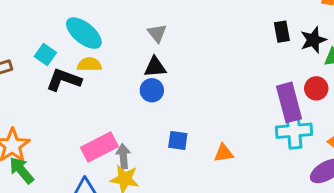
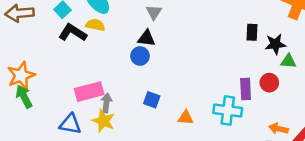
purple rectangle: (289, 102) -> (246, 89), size x0.7
cyan cross: (294, 131) -> (228, 111), moved

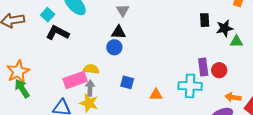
yellow semicircle: (95, 25) -> (91, 69), moved
red circle: (269, 83) -> (219, 70), moved

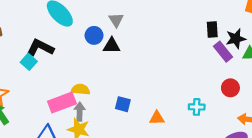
cyan square: (48, 15) -> (29, 62), moved
blue circle: (114, 47) -> (94, 35), moved
purple rectangle: (203, 67) -> (223, 52), moved, turned -30
cyan cross: (190, 86) -> (197, 107), size x0.6

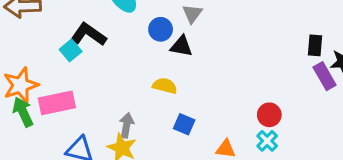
red circle: (230, 88) -> (269, 115), moved
yellow semicircle: (81, 89) -> (165, 86), moved
pink rectangle: (62, 102) -> (57, 103), moved
cyan cross: (197, 107) -> (267, 141), moved, turned 35

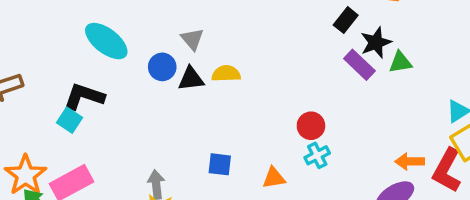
black rectangle: (315, 45) -> (346, 20), moved, turned 50
yellow semicircle: (165, 86) -> (226, 74), moved
cyan cross: (267, 141) -> (317, 155), turned 35

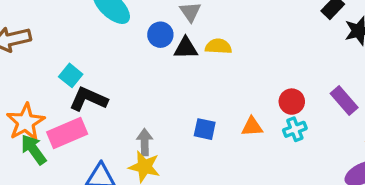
purple rectangle: (359, 65) -> (344, 100), moved
black L-shape: (84, 96) -> (88, 99), moved
orange triangle: (274, 178) -> (252, 127), moved

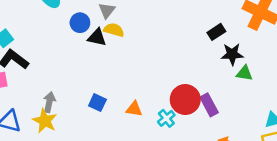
yellow semicircle: (218, 46) -> (114, 30), moved
red circle: (292, 102) -> (185, 100), moved, size x1.5
cyan cross: (295, 129) -> (166, 118), turned -30

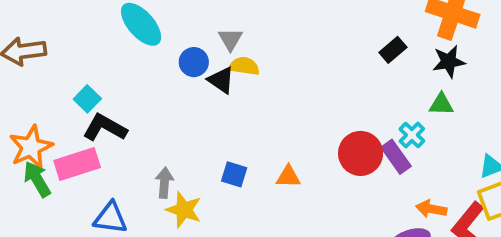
black triangle: (97, 37) -> (221, 80), turned 30
black star: (232, 54) -> (449, 62), moved
cyan cross: (166, 118) -> (412, 135), moved
yellow star: (45, 121) -> (184, 210), moved

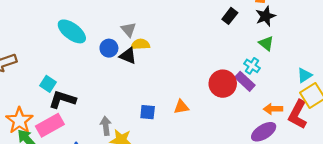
green triangle: (441, 104) -> (266, 43), turned 49

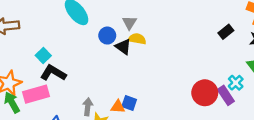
orange triangle: (181, 107) -> (118, 107), moved

